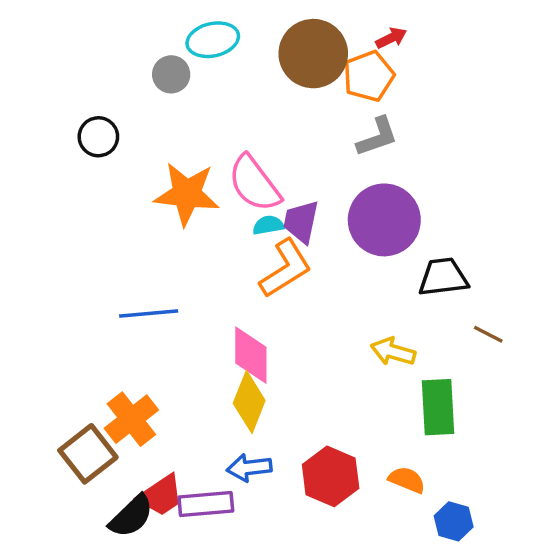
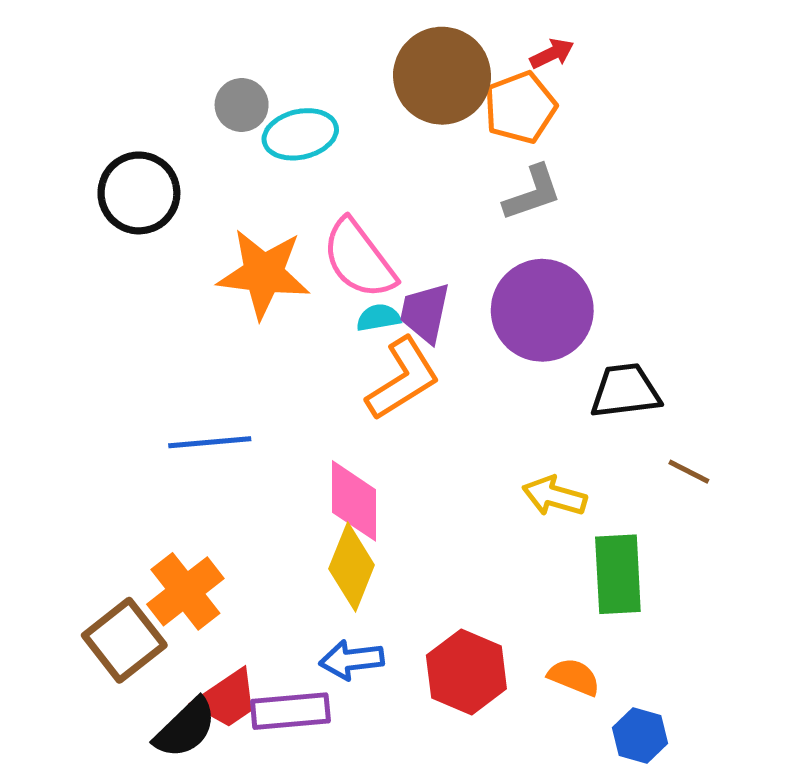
cyan ellipse: (213, 40) -> (300, 134), moved
black circle: (98, 137) -> (139, 193), size x1.4

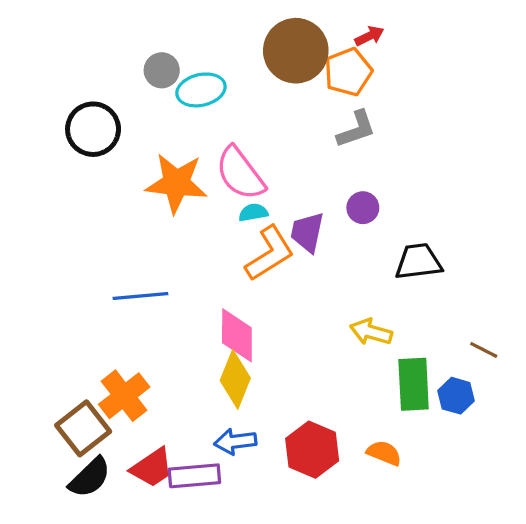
purple circle: (542, 310) -> (363, 208), size x0.5
purple trapezoid: (425, 313) -> (307, 232), moved
brown line: (689, 472) -> (484, 350), moved
black semicircle: (185, 728) -> (90, 477), moved
blue hexagon: (640, 736) -> (456, 396), moved

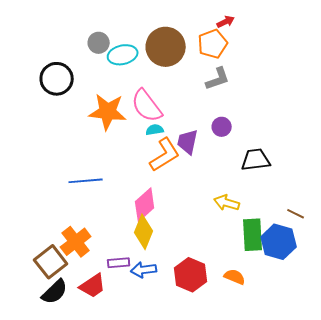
brown circle: (296, 51) -> (166, 47), moved
pink diamond: (237, 335) -> (145, 205), turned 48
blue hexagon: (456, 396) -> (279, 242), size x1.6
purple rectangle: (194, 476) -> (119, 263), moved, size x0.7

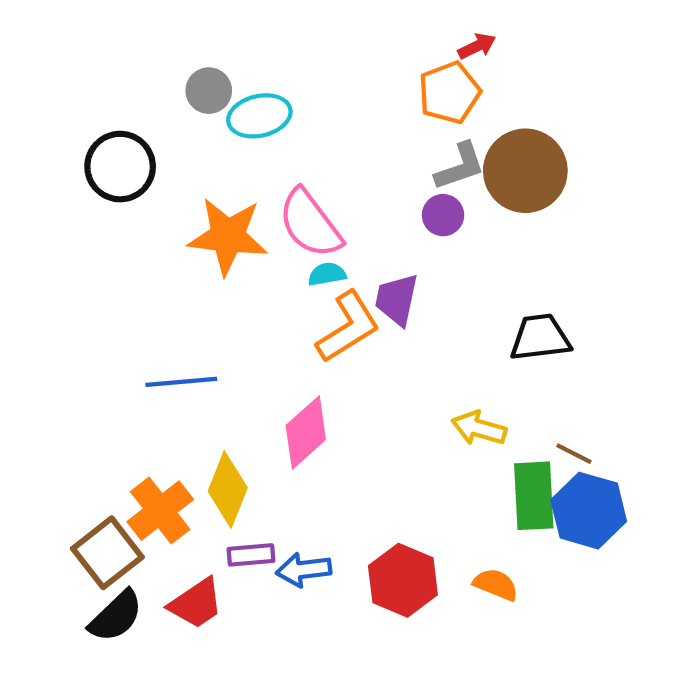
brown circle: (166, 47) -> (525, 171), moved
purple circle: (222, 127) -> (443, 215), moved
brown line: (296, 214) -> (574, 454), moved
yellow diamond: (144, 232) -> (228, 489), moved

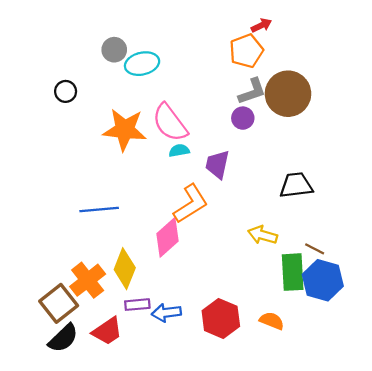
black circle: (120, 167) -> (66, 91), size x0.6
orange L-shape: (348, 327) -> (191, 204), moved

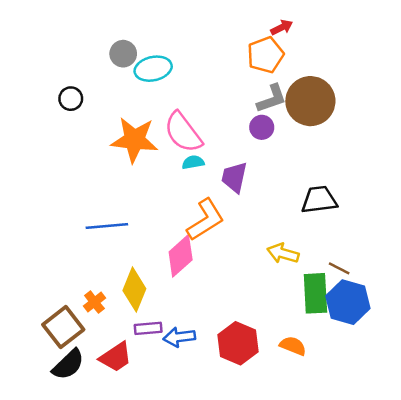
orange cross: (88, 280) -> (94, 302), size x0.6

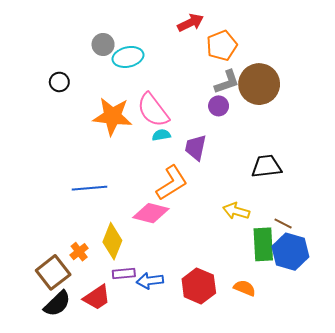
red arrow: (282, 27) -> (190, 23), moved, size x1.4
pink diamond: (181, 256) -> (151, 213), turned 56

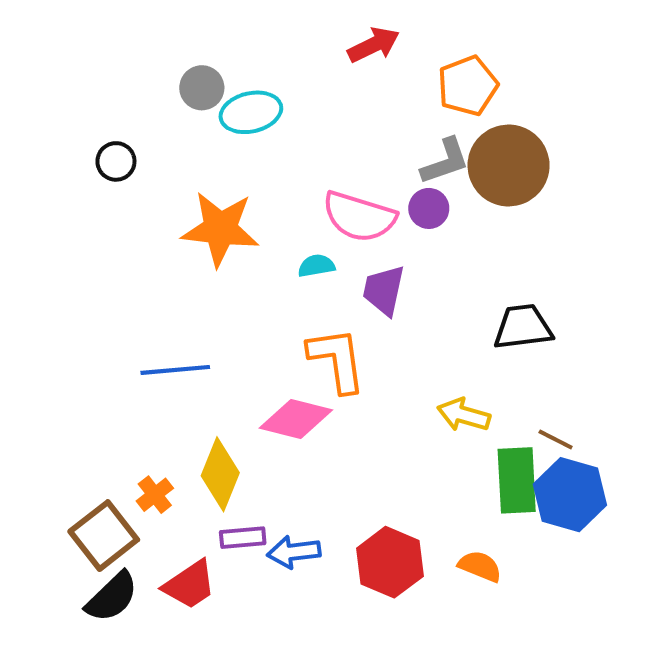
orange pentagon: (222, 46) -> (468, 86), moved
pink semicircle: (153, 110) -> (359, 217), moved, turned -36
orange L-shape: (172, 183) -> (337, 360), turned -66

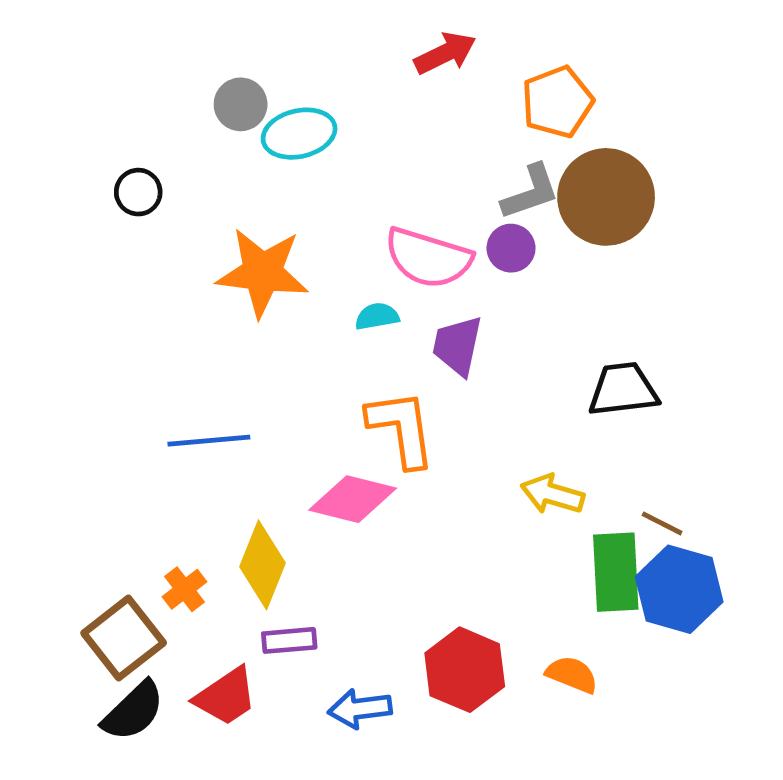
blue arrow: (294, 552) -> (360, 709), moved

